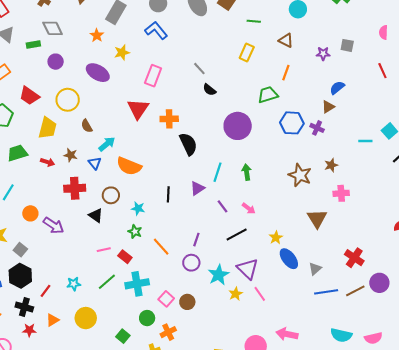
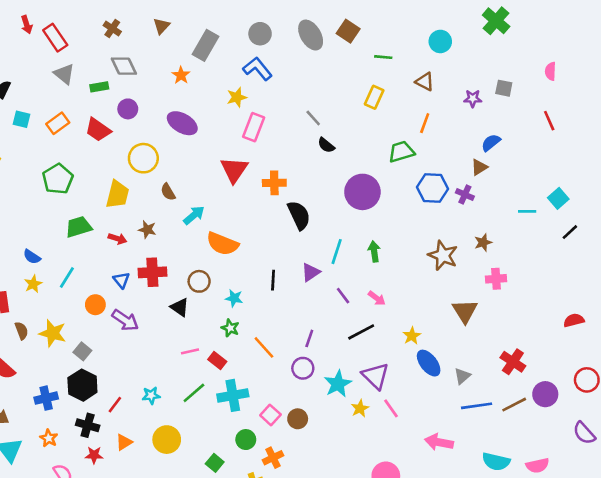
yellow star: (122, 52) -> (237, 97), moved
red trapezoid: (29, 96) -> (98, 130), moved
blue triangle: (95, 163) -> (121, 280), moved
pink arrow: (287, 334) -> (439, 442), moved

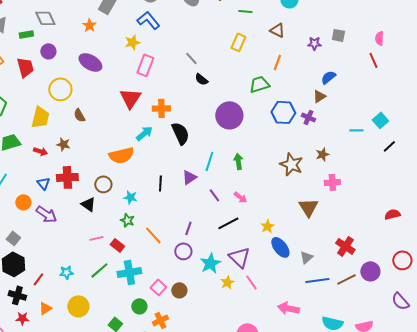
pink semicircle: (550, 71) -> (379, 38), moved
red trapezoid: (98, 130) -> (25, 67), turned -140
cyan arrow: (194, 215) -> (144, 133), moved
orange semicircle: (222, 244) -> (121, 155), turned -35

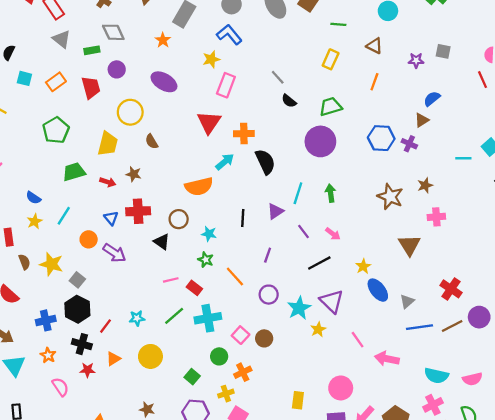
green trapezoid: (259, 84) -> (331, 107), moved
purple line: (188, 228) -> (268, 255), moved
pink line: (251, 282) -> (358, 340), moved

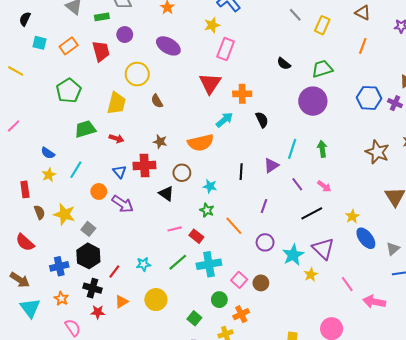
gray line: (278, 77) -> (295, 15), moved
black semicircle: (265, 162) -> (262, 120), size x0.7
brown star: (134, 174) -> (160, 142), moved

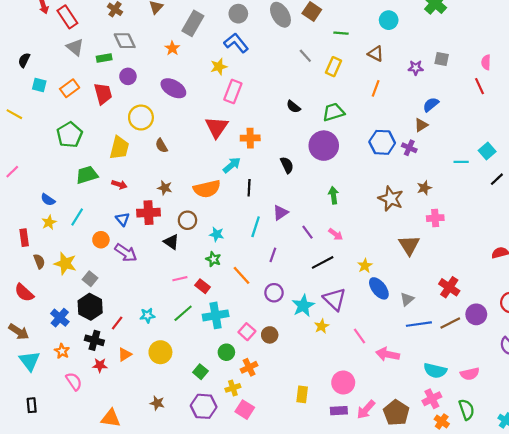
black semicircle: (262, 120) -> (287, 165), moved
cyan line: (292, 149) -> (256, 227), moved
black line: (241, 172) -> (249, 188), moved
blue cross: (59, 266) -> (60, 318), turned -36

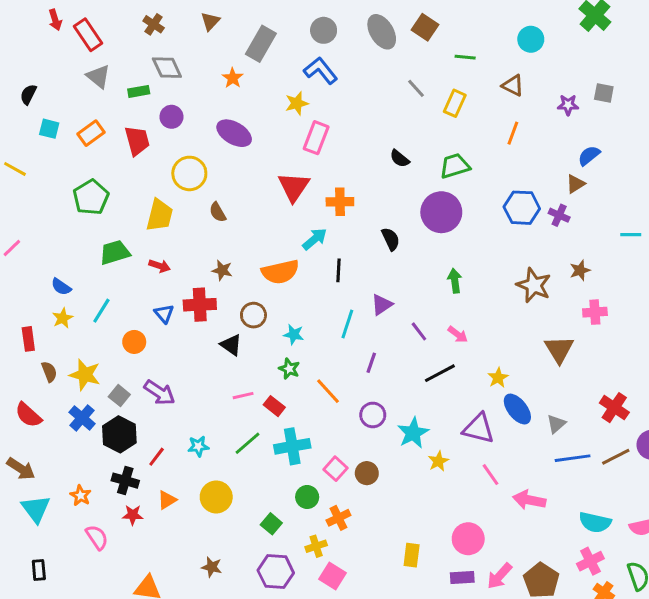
purple arrow: (126, 253) -> (160, 393), moved
purple triangle: (335, 299) -> (479, 428), moved, turned -30
blue cross: (60, 318) -> (82, 418), moved

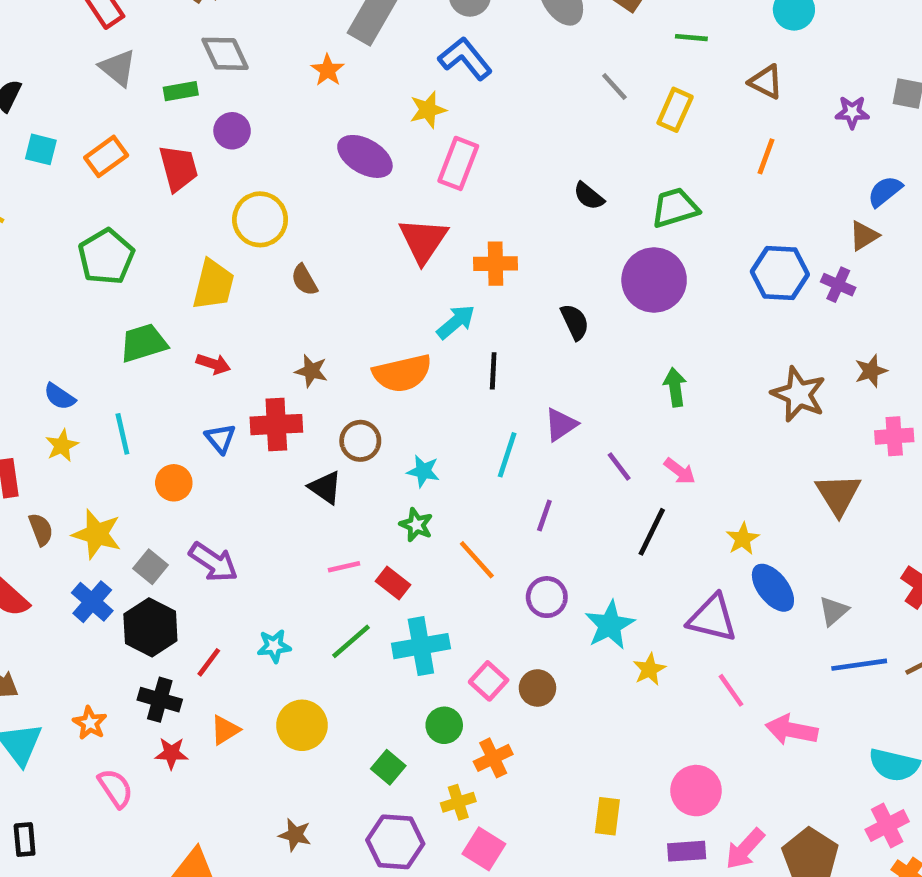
purple ellipse: (234, 133) -> (365, 156), moved
cyan line: (101, 311) -> (122, 434), turned -45
black line: (440, 373) -> (652, 532), turned -36

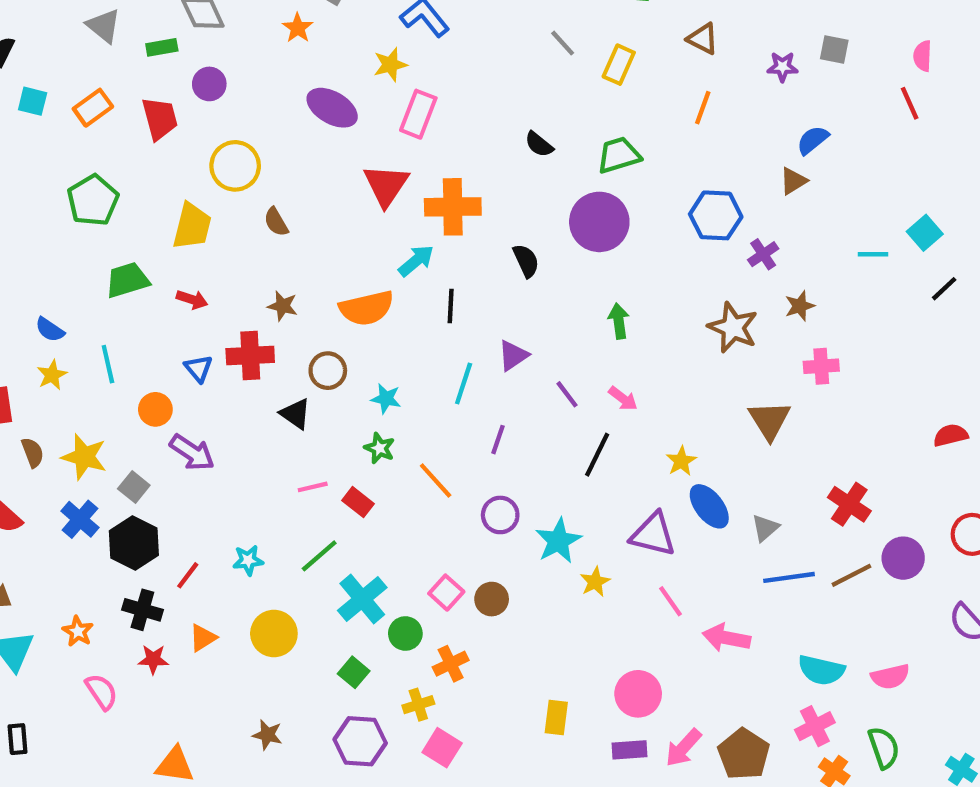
orange cross: (496, 264) -> (453, 207), size x1.4
purple cross: (838, 285) -> (763, 254), moved, turned 32
purple arrow: (213, 562) -> (192, 452), moved
cyan cross: (421, 646) -> (362, 599), moved, turned -30

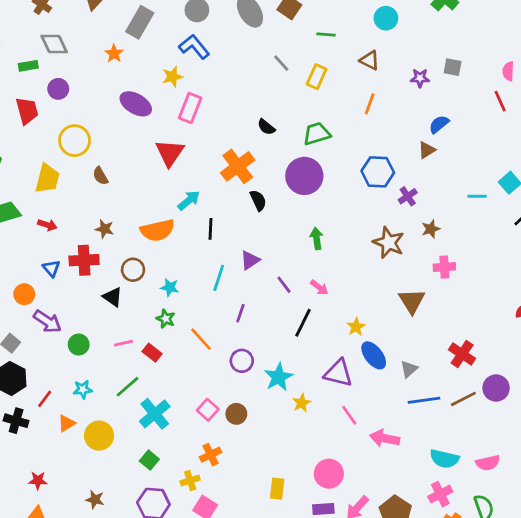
orange cross: (453, 207) -> (238, 166), moved, turned -36
green circle: (405, 634) -> (79, 345), moved
orange triangle: (203, 638) -> (66, 423), moved
red star: (153, 659) -> (38, 480), moved

